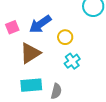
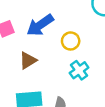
brown triangle: (30, 53) -> (28, 60), size x0.7

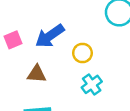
brown triangle: (28, 60) -> (37, 74), turned 36

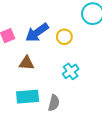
yellow circle: (82, 53) -> (64, 37), moved

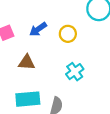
blue arrow: (37, 33) -> (38, 29), size x0.7

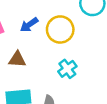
yellow circle: (68, 34) -> (60, 29), size x1.5

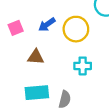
cyan cross: (67, 69) -> (83, 66), turned 36

